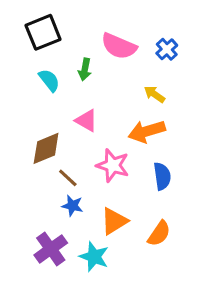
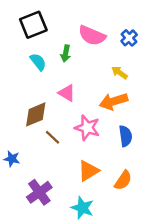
blue star: (72, 206) -> (12, 159), moved
cyan star: (94, 257) -> (82, 208), moved

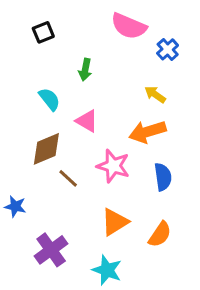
black square: (33, 25) -> (43, 32), size x0.6
pink semicircle: (92, 36) -> (129, 26), moved
cyan semicircle: (38, 62) -> (49, 99), moved

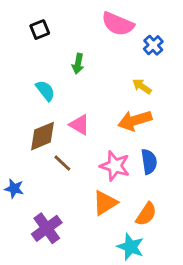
pink triangle: (87, 121) -> (79, 125), moved
pink star: (113, 166) -> (115, 166), moved
cyan star: (107, 270) -> (131, 247), moved

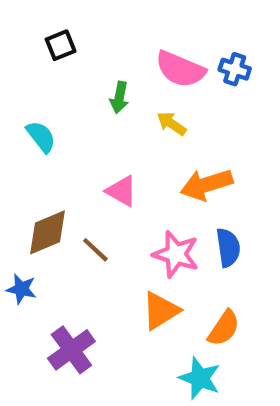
pink semicircle: (118, 24) -> (180, 69), moved
blue cross: (153, 45) -> (235, 69), turned -30
yellow arrow: (142, 86) -> (172, 124), moved
cyan semicircle: (45, 91) -> (41, 137), moved
brown diamond: (43, 136) -> (48, 232), moved

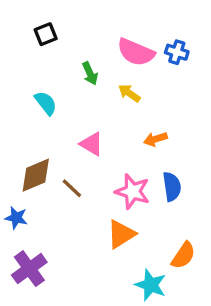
green arrow: (119, 97) -> (90, 74), turned -35
cyan semicircle: (41, 137) -> (46, 103), moved
orange arrow: (206, 185) -> (155, 139), size x0.6
orange semicircle: (224, 328) -> (183, 255), moved
purple cross: (71, 350) -> (29, 269), moved

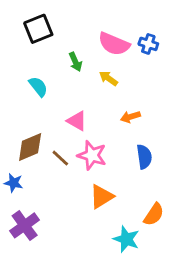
black square: (46, 34) -> (38, 29), size x1.5
pink star: (133, 192) -> (92, 155), moved

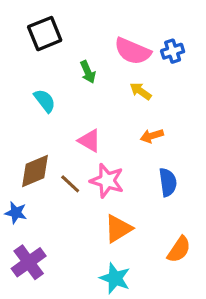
blue cross: (148, 44) -> (173, 51), turned -36
yellow arrow: (108, 78) -> (141, 91), moved
cyan star: (126, 239) -> (115, 278), moved

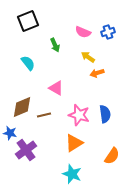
pink semicircle: (133, 51) -> (83, 32), size x0.7
orange arrow: (152, 136) -> (97, 73), moved
pink star: (107, 181) -> (79, 115), moved
brown line: (70, 184) -> (44, 115), turned -56
purple cross: (29, 262) -> (26, 150), moved

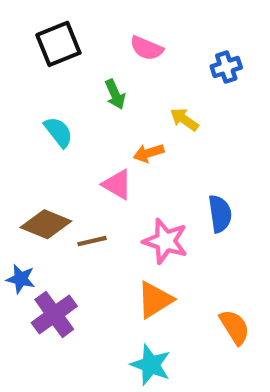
pink semicircle: (83, 32) -> (147, 48), moved
orange arrow: (97, 73) -> (149, 153), moved
brown diamond: (22, 107) -> (46, 224), turned 45
blue semicircle: (105, 114) -> (220, 214), moved
orange semicircle: (112, 156) -> (235, 327), turned -66

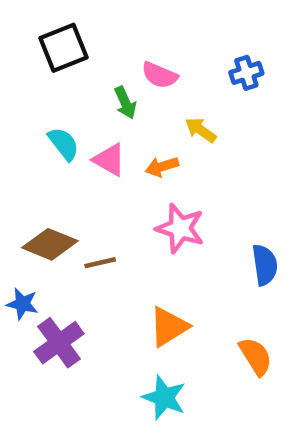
pink semicircle: (147, 48) -> (160, 75), moved
pink triangle: (117, 184) -> (109, 160), moved
blue semicircle: (220, 214) -> (265, 265), moved
pink star: (165, 241) -> (180, 228), moved

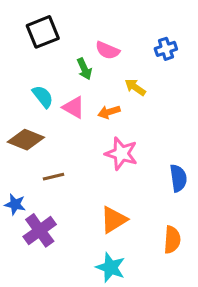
brown diamond: (50, 244) -> (26, 140), moved
brown line: (100, 263) -> (54, 177), moved
orange semicircle: (256, 356) -> (172, 240), turned 36

